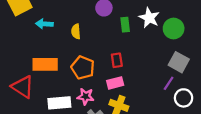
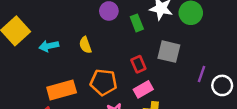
gray square: (179, 62) -> (169, 52), moved

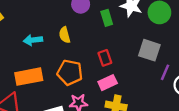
yellow semicircle: (85, 45) -> (65, 35), moved
cyan arrow: (49, 46) -> (33, 40), moved
gray square: (169, 52) -> (149, 50), moved

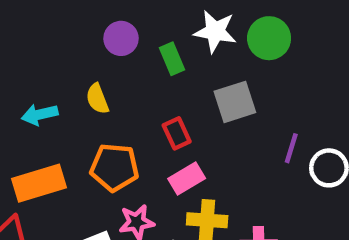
gray square: (149, 50) -> (235, 102), moved, turned -30

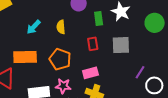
green circle: (269, 38) -> (155, 23), moved
cyan arrow: (40, 115) -> (34, 27), turned -49
red rectangle: (177, 133) -> (93, 44), moved

